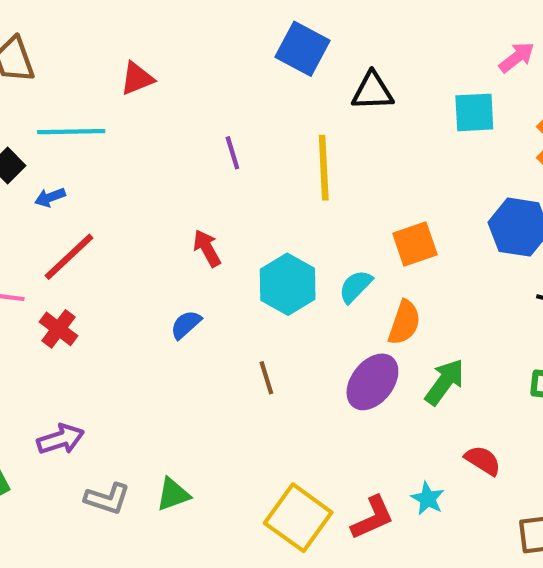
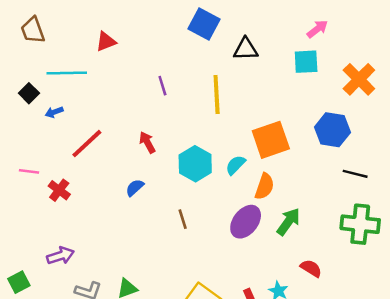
pink arrow: (517, 57) -> (317, 29), moved
orange square: (415, 244) -> (271, 140), size x1.4
red line: (69, 257) -> (87, 144), moved

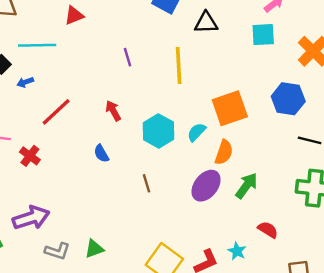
blue semicircle: (135, 188) -> (101, 154), turned -78
purple arrow: (60, 256) -> (31, 218), size x1.4

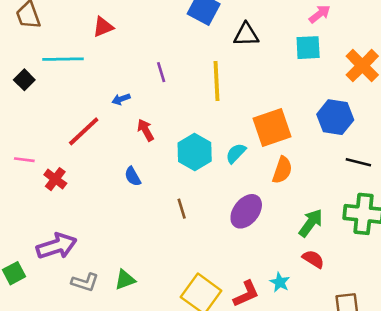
blue arrow: (25, 82) -> (121, 99), moved
orange semicircle: (224, 152) -> (282, 170), moved
green arrow: (246, 186) -> (311, 223), moved

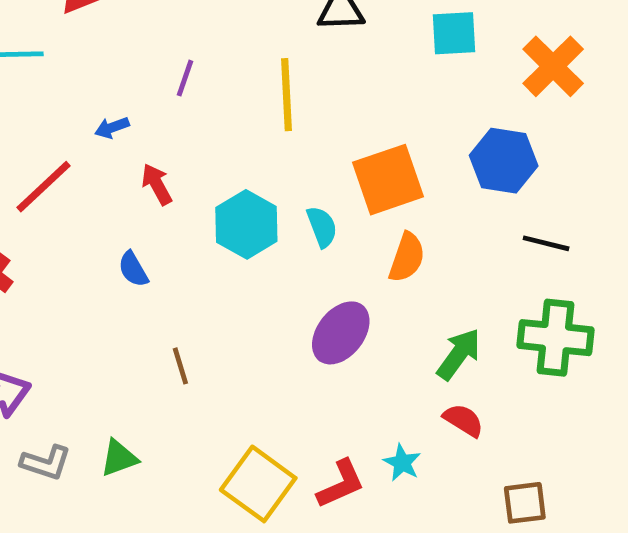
purple line: (161, 72) -> (185, 78), turned 36
cyan semicircle: (236, 153) -> (322, 227), turned 115
brown line: (182, 209) -> (180, 366), moved

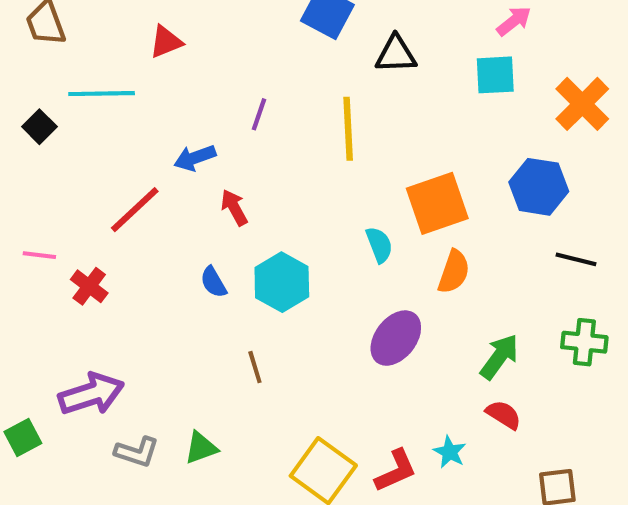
blue arrow: (112, 128) -> (195, 158), size x1.4
cyan hexagon: (246, 224) -> (282, 282), moved
green cross: (555, 338) -> (584, 342), size x0.7

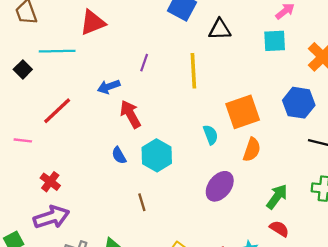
red triangle: (166, 42) -> (93, 23), size x1.4
red arrow: (234, 207) -> (130, 114), size x1.4
red line: (135, 210) -> (57, 111), moved
red cross: (89, 286) -> (50, 182), moved

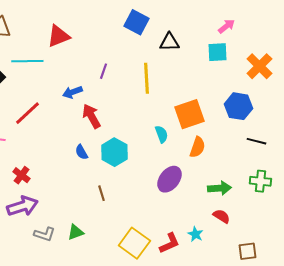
green arrow: (277, 197) -> (219, 188), turned 50

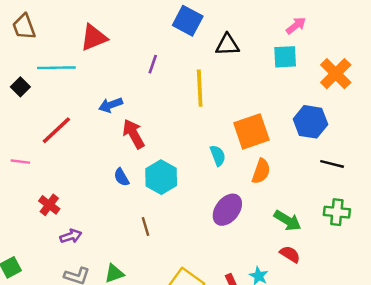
purple line: (103, 71) -> (153, 64), moved
green arrow: (219, 188) -> (288, 221), turned 35
purple arrow: (22, 206) -> (71, 236), moved, size x0.6

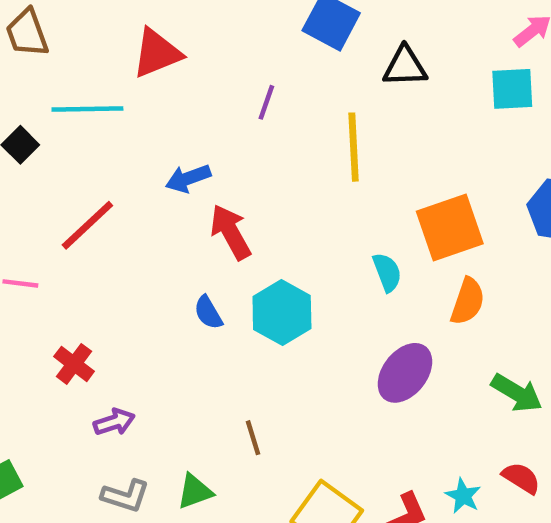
brown line: (146, 227) -> (253, 438), moved
red semicircle: (290, 254) -> (521, 478), moved

